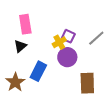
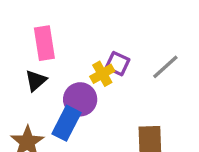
purple circle: (67, 57) -> (80, 99), moved

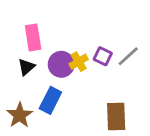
purple square: (118, 64) -> (103, 56), moved
purple circle: (80, 99) -> (61, 64), moved

